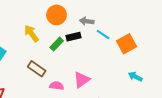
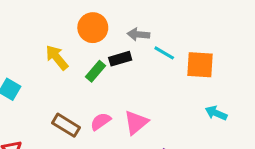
orange square: (126, 44) -> (200, 65), turned 36
brown rectangle: (37, 69) -> (66, 125), moved
pink semicircle: (57, 86) -> (101, 121), moved, turned -40

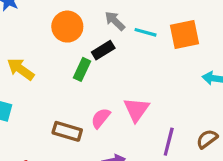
gray arrow: (138, 34) -> (115, 21), turned 55
yellow arrow: (57, 58) -> (21, 69), moved

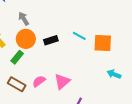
gray arrow: (115, 21) -> (24, 19), moved
orange circle: (67, 27) -> (26, 39), moved
green rectangle: (82, 69) -> (17, 57), moved

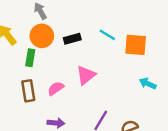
green rectangle: (17, 57) -> (30, 58), turned -32
pink triangle: (62, 81) -> (86, 75), moved
brown rectangle: (17, 84) -> (28, 91), turned 48

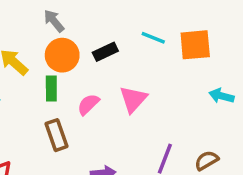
pink semicircle: (56, 88) -> (88, 104), moved

